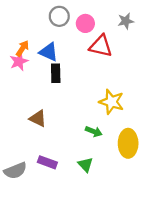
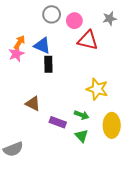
purple rectangle: (47, 162) -> (58, 122), moved
green triangle: (85, 165) -> (82, 136), moved

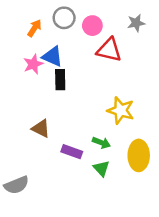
orange arrow: (19, 42) -> (34, 28), moved
pink star: (16, 54) -> (33, 64), moved

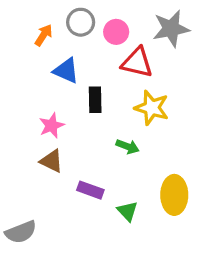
gray star: (136, 23) -> (171, 29), size x1.6
pink star: (33, 64) -> (52, 126), moved
black rectangle: (60, 80) -> (95, 100), moved
yellow star: (121, 110) -> (152, 108), moved
green arrow: (101, 143) -> (127, 146), moved

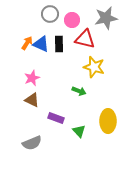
orange arrow: (43, 35) -> (27, 43), moved
black rectangle: (95, 100) -> (59, 44), moved
gray semicircle: (21, 232) -> (32, 143), moved

